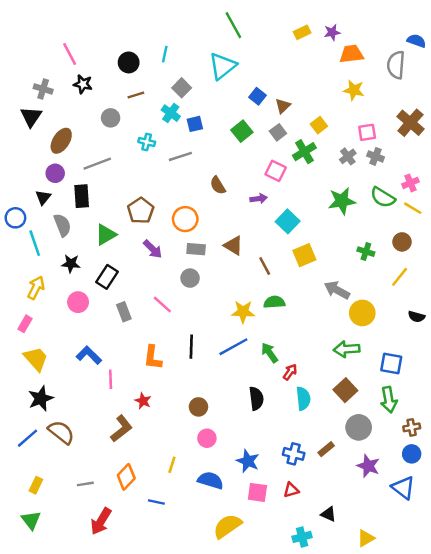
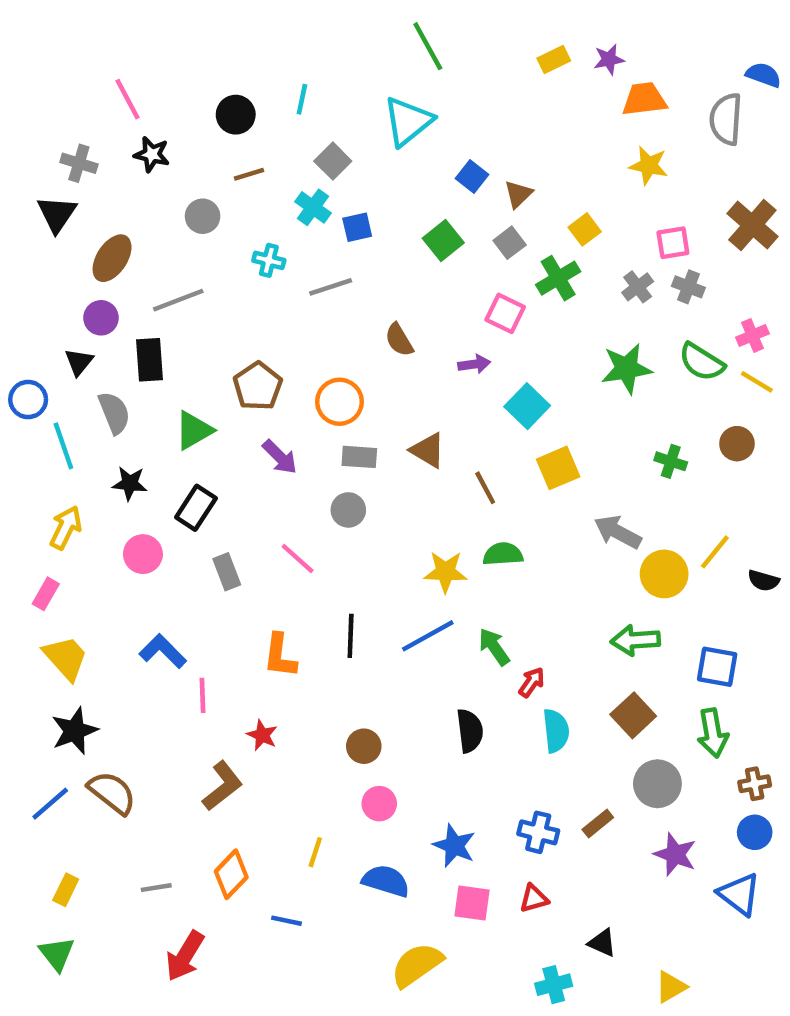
yellow line: (400, 277) -> (715, 552), moved

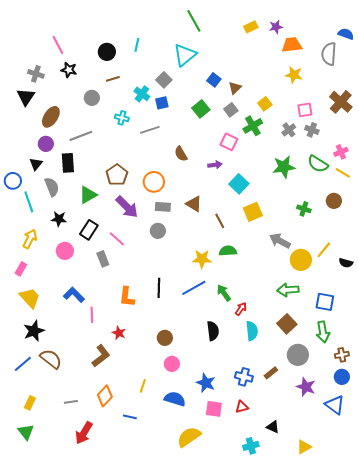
gray square: (333, 161) -> (164, 80), moved
purple arrow: (280, 457) -> (127, 207), size x1.4
pink line: (298, 559) -> (117, 239), moved

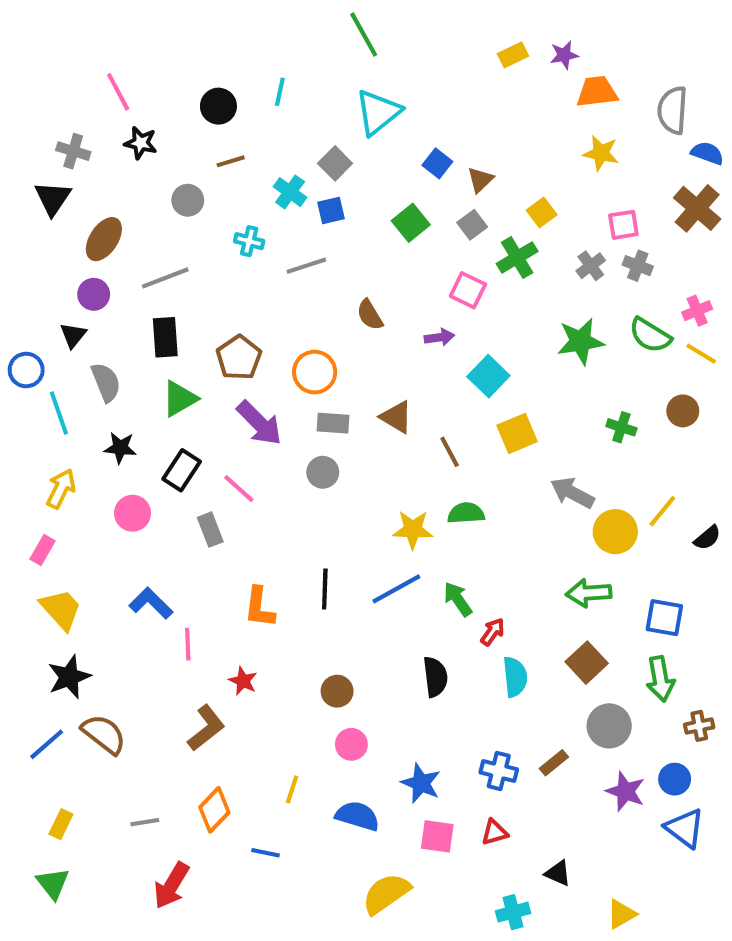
green line: (194, 21) -> (364, 35), moved
blue semicircle: (346, 34) -> (707, 153), moved
black rectangle: (68, 163) -> (165, 337), moved
black semicircle: (346, 263) -> (707, 538), turned -56
blue circle: (342, 377) -> (675, 779), moved

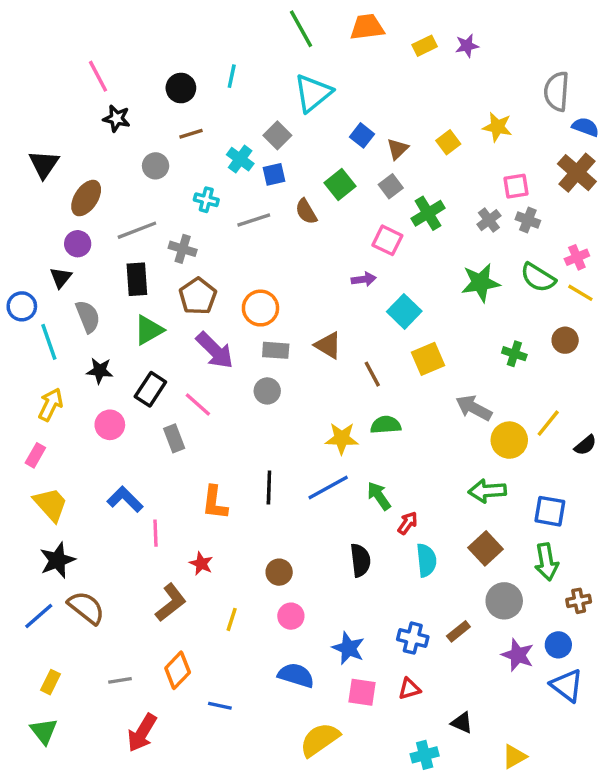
orange trapezoid: (597, 92) -> (367, 27), moved
gray cross: (73, 151) -> (183, 249), moved
yellow square: (542, 212) -> (448, 142), moved
brown semicircle: (370, 315) -> (306, 212), moved
yellow line: (292, 789) -> (232, 619), moved

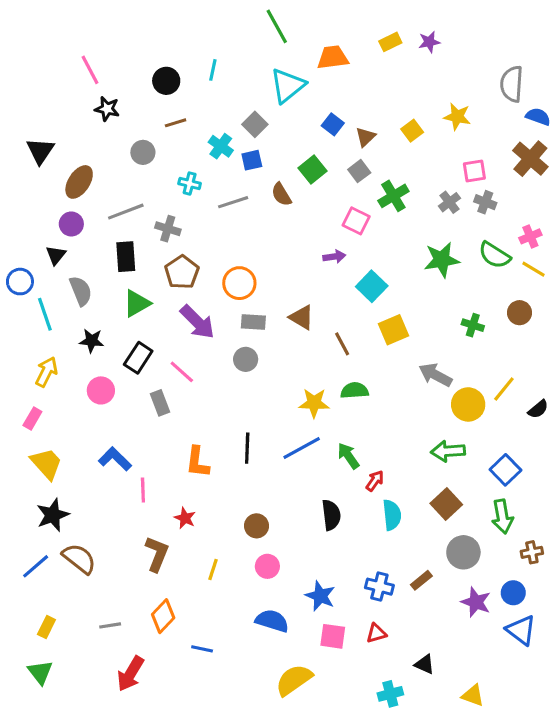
orange trapezoid: (367, 27) -> (333, 57), moved
blue square: (550, 511) -> (505, 470), turned 36
brown L-shape: (171, 603) -> (157, 554), turned -30
yellow triangle: (514, 757) -> (473, 695), turned 50

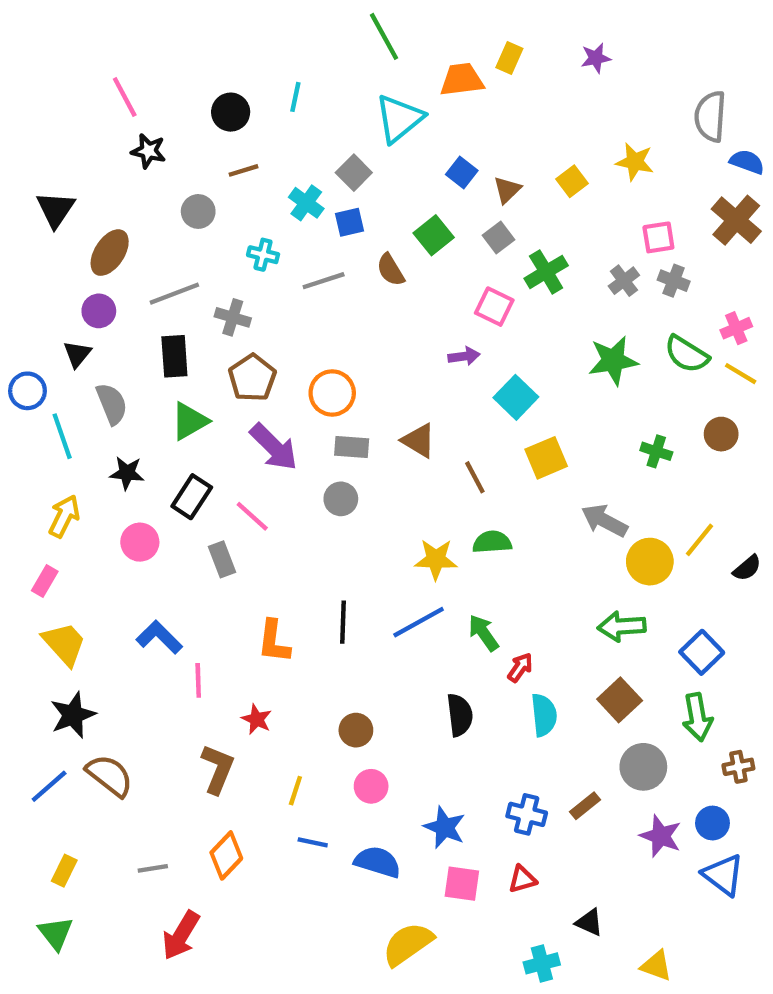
yellow rectangle: (390, 42) -> (509, 58), moved, turned -40
blue line: (202, 649) -> (313, 842), moved

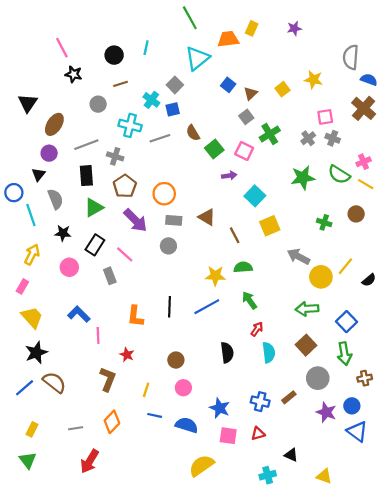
green square: (434, 235) -> (214, 149), moved
cyan cross: (263, 255) -> (130, 125), size x1.5
green arrow: (483, 633) -> (249, 300), moved

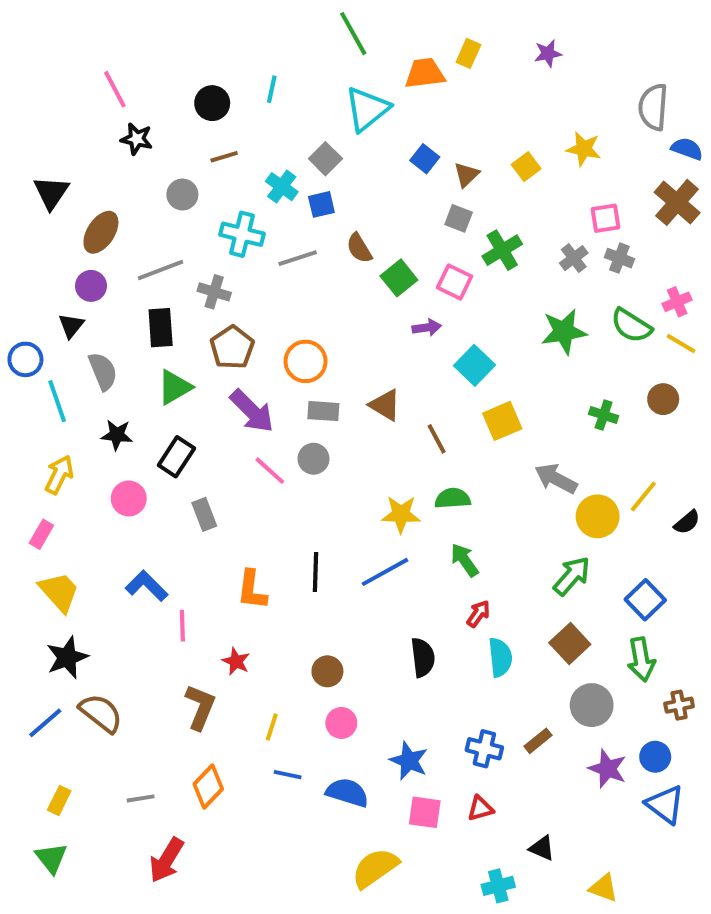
gray square: (246, 117) -> (459, 218), turned -32
pink line: (125, 254) -> (270, 471), moved
green arrow: (307, 309) -> (572, 576), turned 135

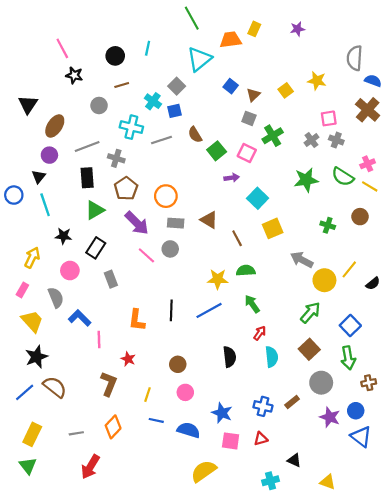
gray semicircle: (103, 371) -> (56, 297), moved
cyan line: (57, 401) -> (45, 205), moved
yellow rectangle: (59, 800) -> (32, 434), size x1.5

